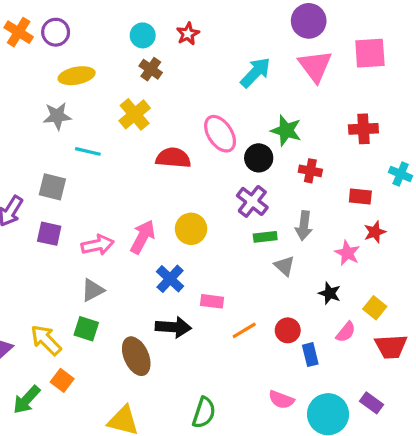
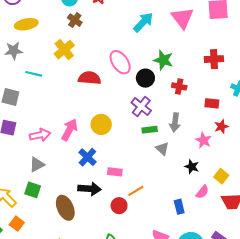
red circle: (288, 330) -> (119, 206), moved

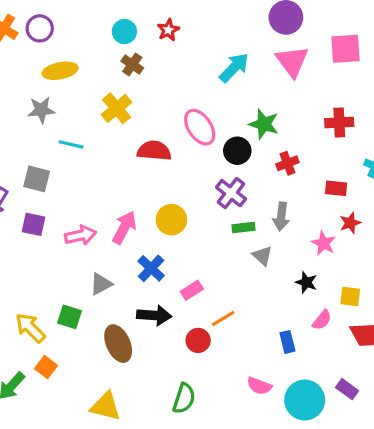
red cross: (179, 86) -> (287, 163), turned -32
gray triangle: (37, 165) -> (101, 284), moved
pink rectangle: (115, 172) -> (192, 290), turned -40
yellow square: (221, 176) -> (350, 297), turned -32

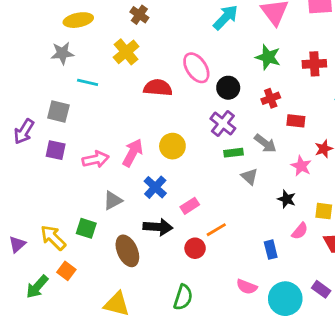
green star: (264, 124) -> (268, 57), moved
red rectangle: (336, 188) -> (296, 121), moved
gray arrow: (281, 217) -> (265, 143), turned -60

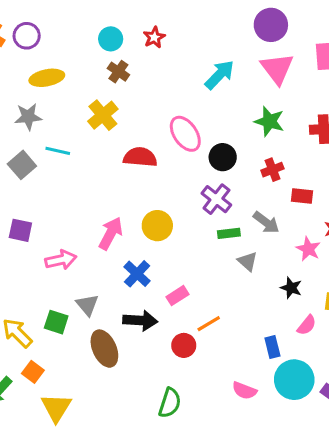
gray square: (58, 112) -> (22, 165), moved, turned 35
pink arrow: (96, 159) -> (61, 260), moved
gray triangle: (113, 200) -> (87, 305), moved, turned -42
cyan circle: (285, 299) -> (294, 380), moved
yellow triangle: (117, 304) -> (56, 408), moved, turned 48

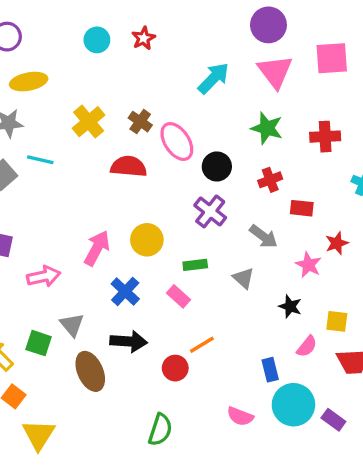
brown cross: (118, 72) -> (140, 122), moved
green rectangle: (229, 233) -> (195, 265), moved
pink rectangle: (178, 296) -> (179, 296), moved, turned 75

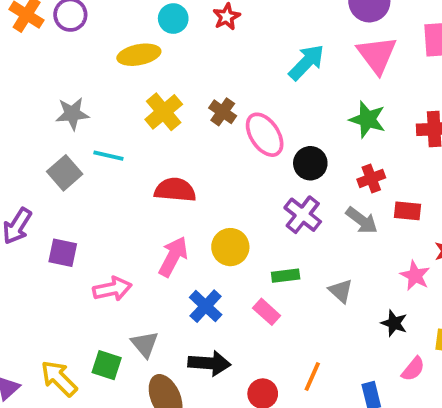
yellow ellipse: (29, 82) -> (139, 55), moved
red semicircle: (129, 167) -> (175, 190), moved
gray arrow: (263, 236) -> (362, 220), moved
orange line: (202, 345) -> (312, 377), moved, turned -35

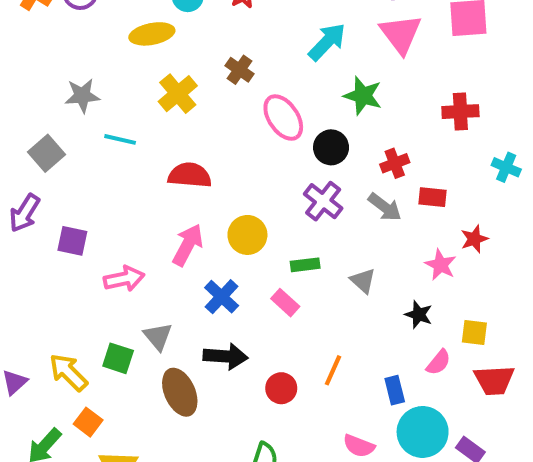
brown cross: (223, 112) -> (239, 70), moved
green star: (367, 119) -> (363, 96), moved
gray square: (65, 173) -> (46, 153), moved

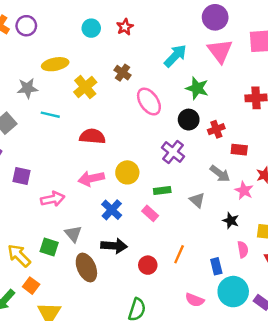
yellow ellipse: (152, 34) -> (55, 64), moved
black circle: (331, 147) -> (189, 120), moved
gray arrow: (385, 207) -> (220, 174), moved
pink arrow: (188, 245) -> (91, 178), turned -130
pink semicircle: (439, 362) -> (243, 249), turned -49

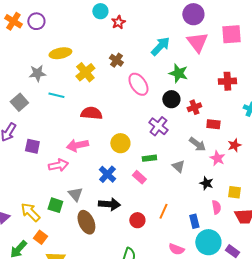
cyan circle: (91, 28) -> (100, 11), moved
pink arrow: (91, 178) -> (77, 145), moved

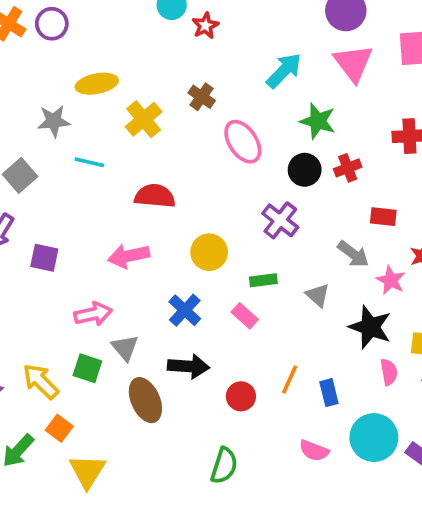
red cross: (194, 107) -> (348, 168), moved
pink arrow: (58, 165) -> (93, 314), moved
black star: (206, 183) -> (370, 327), size x1.6
blue rectangle: (194, 221) -> (329, 393), moved

